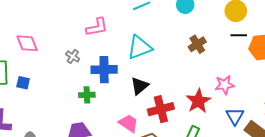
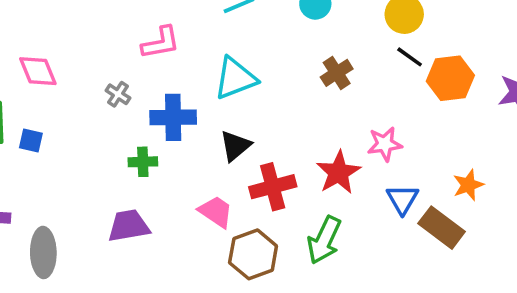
black line: (239, 35) -> (410, 57), turned 35

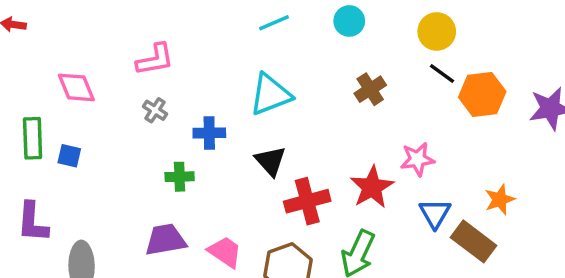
pink L-shape: (161, 43) -> (155, 59), moved
blue cross: (173, 117) -> (209, 133), size x0.7
black triangle: (235, 146) -> (270, 161), turned -32
pink trapezoid: (216, 212) -> (225, 252), moved

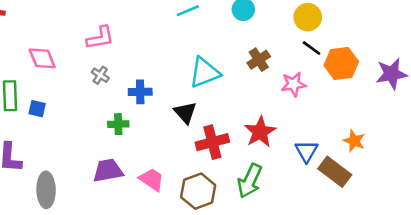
cyan triangle: (270, 94) -> (205, 73), moved
pink star: (417, 159) -> (294, 84), moved
orange star: (500, 199) -> (354, 141), turned -30

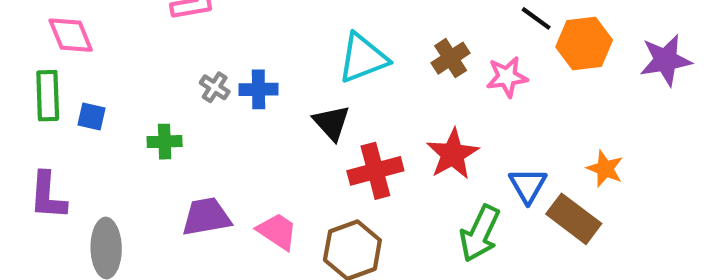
pink diamond: (42, 58) -> (71, 35), moved
brown cross: (259, 60) -> (451, 58), moved
gray cross: (100, 75) -> (215, 87), moved
green cross: (118, 124) -> (165, 142), moved
green arrow: (250, 181) -> (480, 233), moved

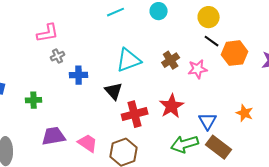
gray cross: (215, 87) -> (58, 56), moved, turned 32
brown rectangle: (574, 219) -> (219, 147), moved
green arrow: (480, 233) -> (185, 144), turned 48

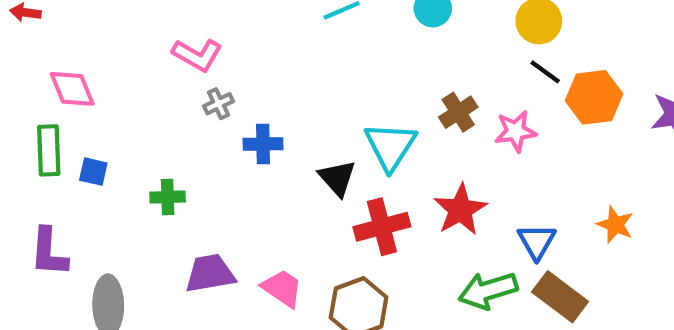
pink L-shape: (48, 33) -> (197, 55), turned 40
cyan triangle: (129, 60) -> (390, 146), moved, turned -36

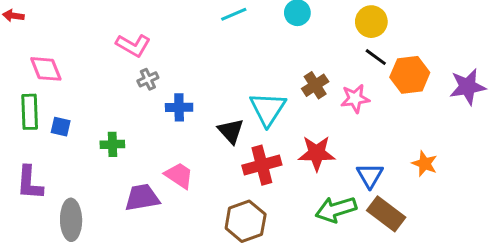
red star: (460, 210) -> (317, 153), turned 30
pink trapezoid: (282, 288) -> (179, 175), moved

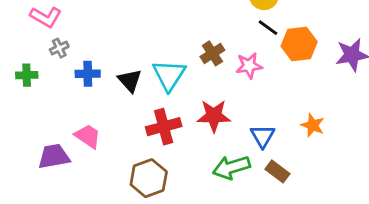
black triangle: (231, 131) -> (130, 81), moved
green cross: (112, 144) -> (27, 75), moved
brown rectangle: (386, 214) -> (277, 171), size x0.7

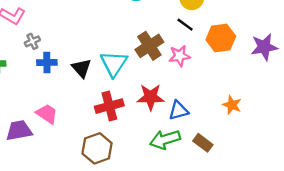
black line: (268, 28) -> (185, 25), moved
gray cross: (59, 48) -> (32, 41), moved
brown cross: (212, 53) -> (149, 46), size x1.4
blue triangle: (263, 136) -> (178, 110), moved, turned 45

